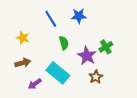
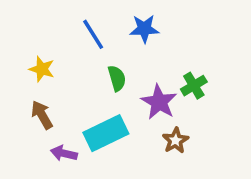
brown arrow: (23, 63) -> (42, 115), turned -105
cyan rectangle: (58, 73) -> (106, 133), turned -65
purple arrow: (35, 84) -> (64, 153), turned 48

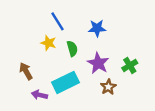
blue star: (144, 29) -> (97, 28), moved
yellow star: (42, 69) -> (48, 43), moved
green cross: (194, 86) -> (130, 65), moved

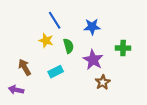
green cross: (130, 65) -> (123, 48), moved, turned 32
cyan rectangle: (65, 82) -> (56, 72), moved, size x0.6
purple arrow: (39, 95) -> (16, 90), moved

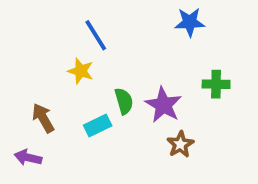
blue star: (92, 27) -> (190, 22), moved
green semicircle: (68, 46) -> (124, 101), moved

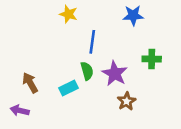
blue line: (96, 35) -> (92, 42), moved, turned 40
yellow star: (81, 71) -> (68, 14), moved

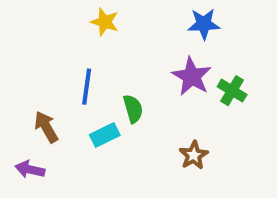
blue line: (92, 42) -> (87, 87), moved
green cross: (152, 59) -> (232, 91), turned 30
purple star: (115, 74) -> (192, 76), moved

